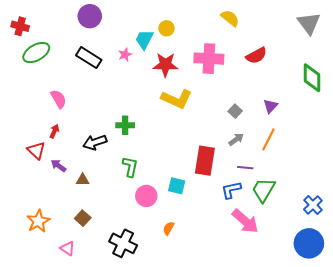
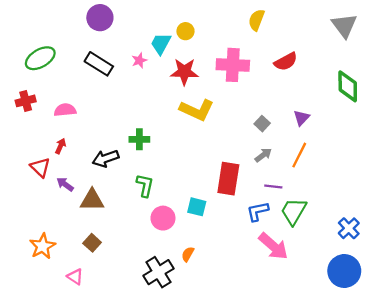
yellow semicircle: (230, 18) -> (256, 20), turned -108
red cross: (20, 26) -> (26, 101), moved, turned -30
pink semicircle: (58, 99) -> (65, 110), turned -66
brown triangle: (83, 180) -> (92, 200), size x1.6
black cross: (123, 243) -> (158, 272), moved, turned 32

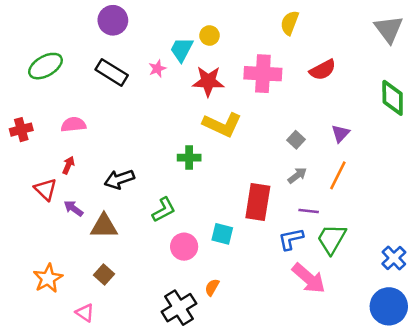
red cross: (26, 101) -> (21, 130), moved
green cross: (139, 139) -> (189, 158), moved
green L-shape: (145, 185) -> (164, 210), turned 50

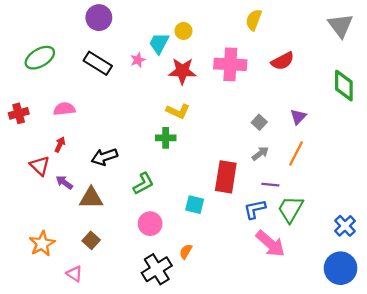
yellow L-shape: (222, 125) -> (178, 111), moved, size x0.7
pink circle: (184, 247) -> (150, 224), moved

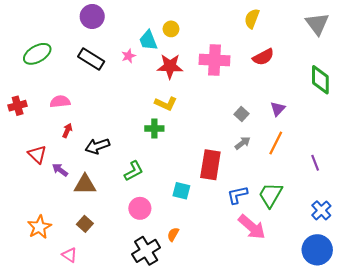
yellow semicircle: (254, 20) -> (252, 19), moved
cyan trapezoid: (159, 43) -> (148, 40), turned -50
red arrow: (60, 145) -> (67, 131), moved
purple line: (270, 185) -> (315, 163), moved, turned 63

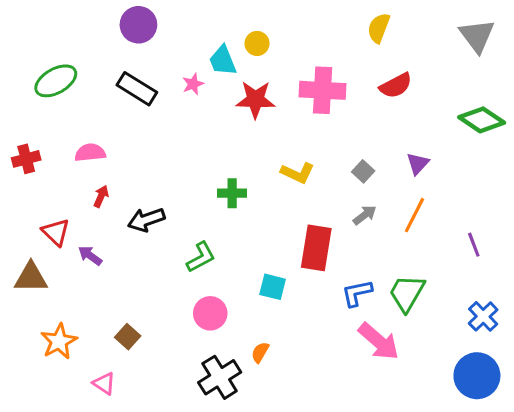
green diamond: (320, 80) -> (482, 120), turned -56
yellow L-shape: (166, 104) -> (298, 173), moved
brown triangle: (85, 184) -> (31, 277), moved

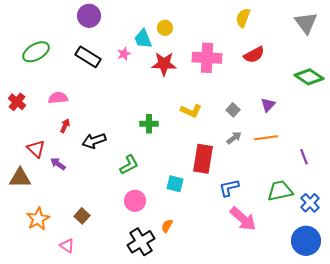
red cross: (26, 159) -> (17, 102), turned -36
orange line: (415, 215) -> (266, 138), turned 55
green trapezoid: (407, 293) -> (280, 191), moved, turned 48

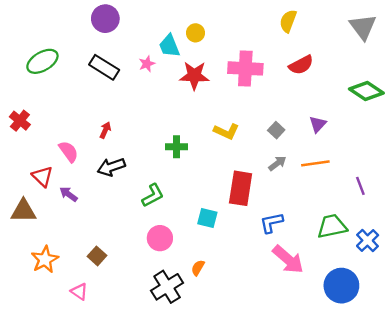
pink semicircle: (58, 98) -> (69, 152), moved, turned 60
red arrow: (65, 126) -> (105, 130), moved
blue circle: (306, 241) -> (341, 286), moved

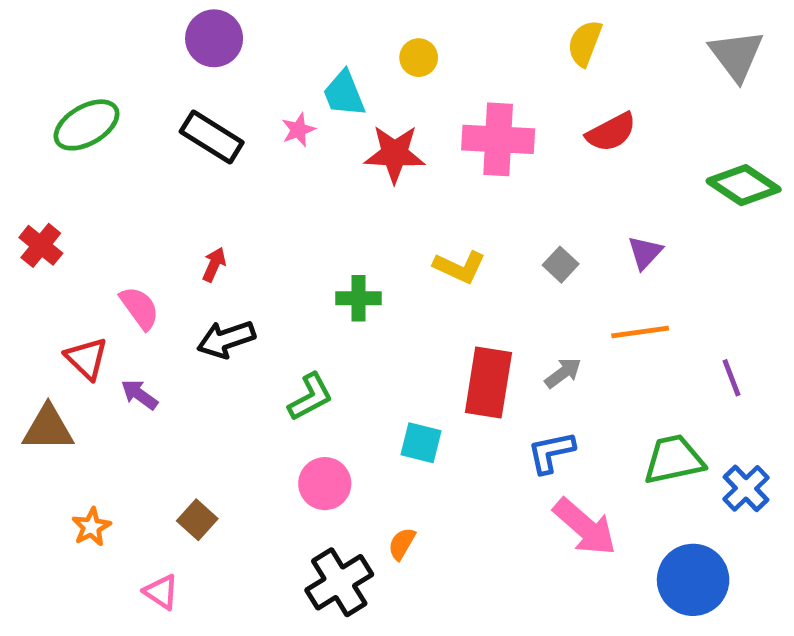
yellow circle: (196, 33) -> (419, 58), moved
gray arrow: (277, 163) -> (563, 373), moved
orange star: (45, 259) -> (91, 527), size x0.7

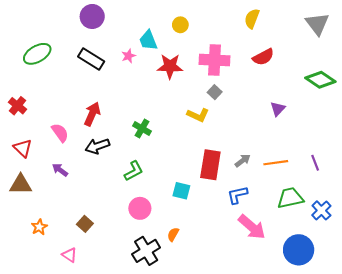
red arrow: (214, 265) -> (92, 114), size x1.6
gray square: (561, 265) -> (215, 92), moved
green cross: (358, 298) -> (142, 128), moved, turned 30
orange line: (640, 332) -> (276, 163), moved
red triangle: (87, 358) -> (23, 148), moved

